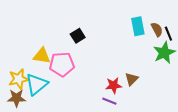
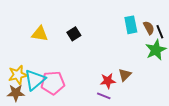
yellow triangle: (42, 56) -> (40, 34), moved
pink pentagon: (62, 64) -> (53, 83), moved

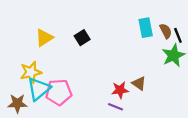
yellow triangle: (40, 34) -> (44, 38), turned -42
yellow star: (18, 75) -> (31, 72), moved
brown triangle: (125, 75) -> (139, 83), turned -40

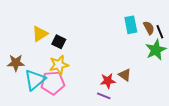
black square: (82, 38) -> (59, 42), moved, turned -32
yellow star: (31, 72) -> (59, 65), moved
brown star: (17, 103) -> (16, 63), moved

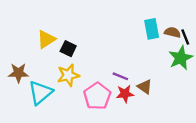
brown semicircle: (149, 28) -> (173, 32), turned -48
pink pentagon: (53, 83) -> (97, 96), moved, turned -30
purple line: (104, 96) -> (120, 76), moved

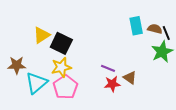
black square: (68, 49) -> (61, 43), size x1.5
pink pentagon: (97, 96) -> (65, 87), moved

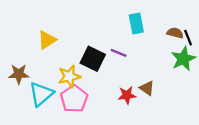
cyan rectangle: (136, 26) -> (136, 24), moved
black square: (61, 43) -> (93, 59), moved
purple line: (108, 68) -> (119, 53), moved

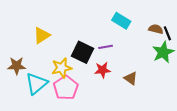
cyan rectangle: (136, 24) -> (121, 21), turned -48
purple line: (119, 53) -> (106, 47), turned -32
red star: (127, 95) -> (102, 70), moved

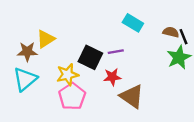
brown star: (17, 66) -> (27, 52), moved
brown triangle: (131, 78) -> (132, 96), moved, size x1.6
cyan triangle: (36, 84) -> (25, 79), moved

